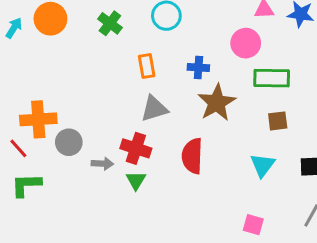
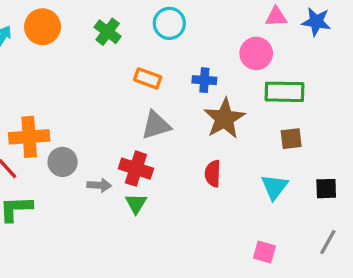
orange rectangle: (147, 66) -> (148, 78), turned -60
red semicircle: (192, 156) -> (213, 174), moved, size x0.7

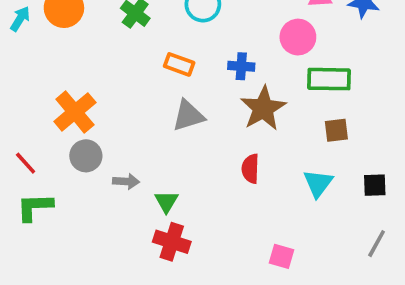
orange cross: (29, 137) -> (75, 112), moved, turned -36
red cross: (136, 169) -> (172, 242), moved
pink square: (264, 252) -> (281, 256), moved

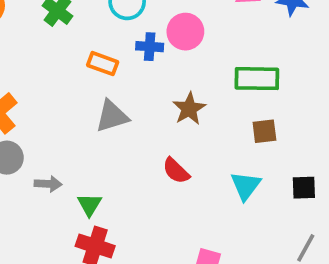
pink circle: (298, 37) -> (185, 32), moved
blue cross: (241, 66) -> (150, 47), moved
brown star: (263, 108) -> (189, 109), size x0.7
red semicircle: (250, 169) -> (176, 171), turned -48

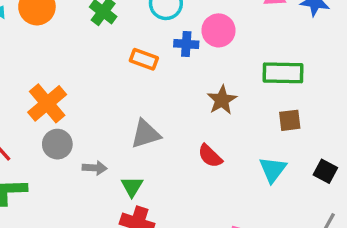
gray triangle: (112, 116) -> (146, 134), moved
black square: (304, 188) -> (325, 171), turned 30

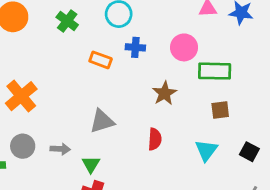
pink circle: (218, 30) -> (184, 47), moved
gray circle: (57, 144) -> (23, 146), moved
red semicircle: (210, 156) -> (155, 139), turned -130

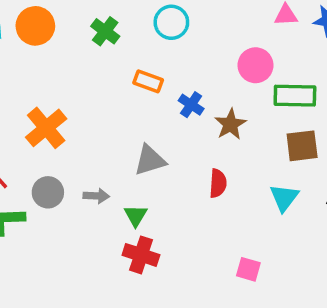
blue cross: (135, 47) -> (191, 105), moved, turned 30
brown square: (220, 110) -> (302, 146), size x1.4

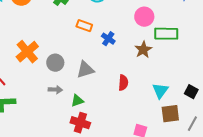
brown star: (230, 124) -> (143, 50), moved
brown square: (302, 146) -> (170, 114), moved
gray circle: (48, 192) -> (55, 63), moved
green triangle: (136, 216) -> (77, 101), turned 40

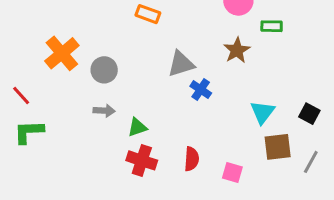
green rectangle: (166, 34) -> (272, 26), size x0.6
blue cross: (108, 39) -> (201, 90), moved
gray triangle: (85, 70) -> (181, 64), moved
red semicircle: (123, 83) -> (192, 159), moved

